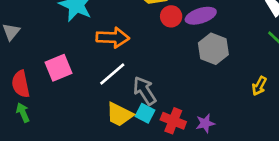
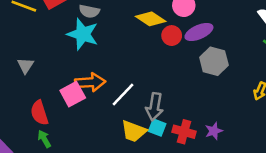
orange arrow: (113, 38) -> (90, 82), moved
gray arrow: (145, 91) -> (155, 107), turned -132

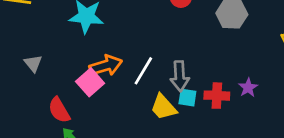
yellow trapezoid: (134, 131) -> (163, 107), turned 40

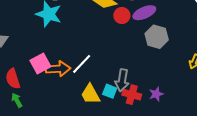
orange arrow: (106, 66) -> (58, 69), moved
gray arrow: (180, 76) -> (122, 80), moved

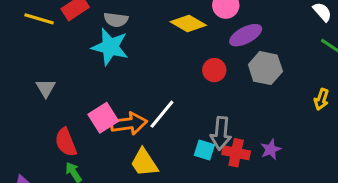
red circle: (122, 16) -> (214, 70), moved
yellow trapezoid: (90, 94) -> (144, 163), moved

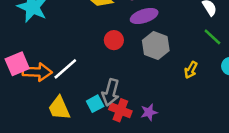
yellow arrow: (321, 99) -> (191, 70), moved
cyan square: (204, 150) -> (95, 104), turned 35
yellow trapezoid: (144, 163) -> (59, 108), moved

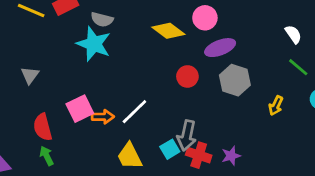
orange arrow: (37, 72) -> (103, 117), size x0.7

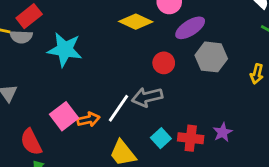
gray semicircle: (102, 19) -> (21, 37), moved
gray arrow: (187, 136) -> (147, 97), moved, turned 76

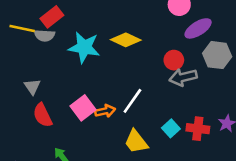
yellow diamond: (136, 22) -> (126, 40), moved
gray arrow: (147, 97) -> (183, 77), moved
red semicircle: (31, 142) -> (43, 115), moved

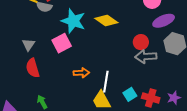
white line: (132, 101) -> (106, 82), moved, turned -35
pink square: (83, 108) -> (62, 43), moved

